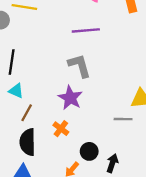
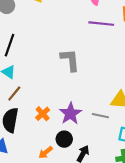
purple line: (86, 30) -> (101, 24), moved
purple star: (70, 98) -> (70, 114), moved

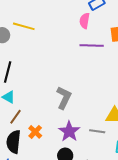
gray L-shape: (70, 60) -> (64, 98), moved, turned 35
orange cross: (43, 114) -> (35, 132), moved

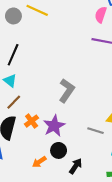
purple star: (69, 131) -> (54, 126), moved

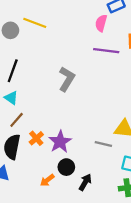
gray L-shape: (67, 90) -> (67, 79), moved

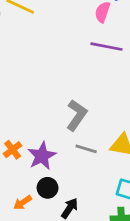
gray L-shape: (67, 79) -> (77, 115), moved
gray line: (103, 144) -> (86, 149), moved

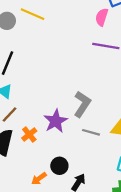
purple star: (42, 156) -> (56, 121), moved

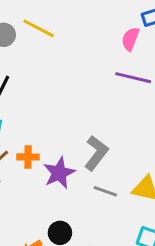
orange cross: (29, 135) -> (28, 157), moved, turned 35

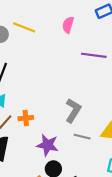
pink semicircle: (130, 39) -> (68, 25), moved
purple star: (59, 173) -> (47, 145), moved, turned -30

